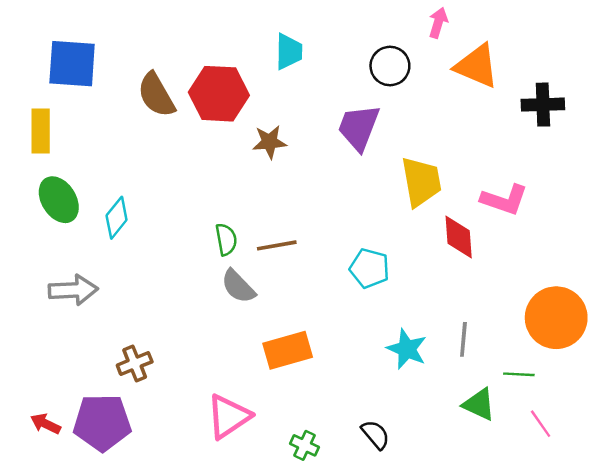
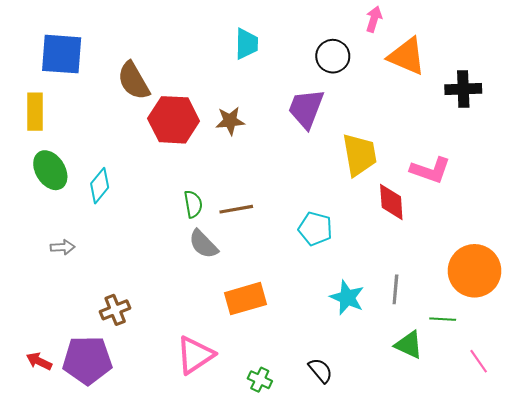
red hexagon: (219, 94) -> (174, 120), moved
gray arrow: (73, 290) -> (63, 247), size x0.6
pink line: (541, 424) -> (479, 361), moved

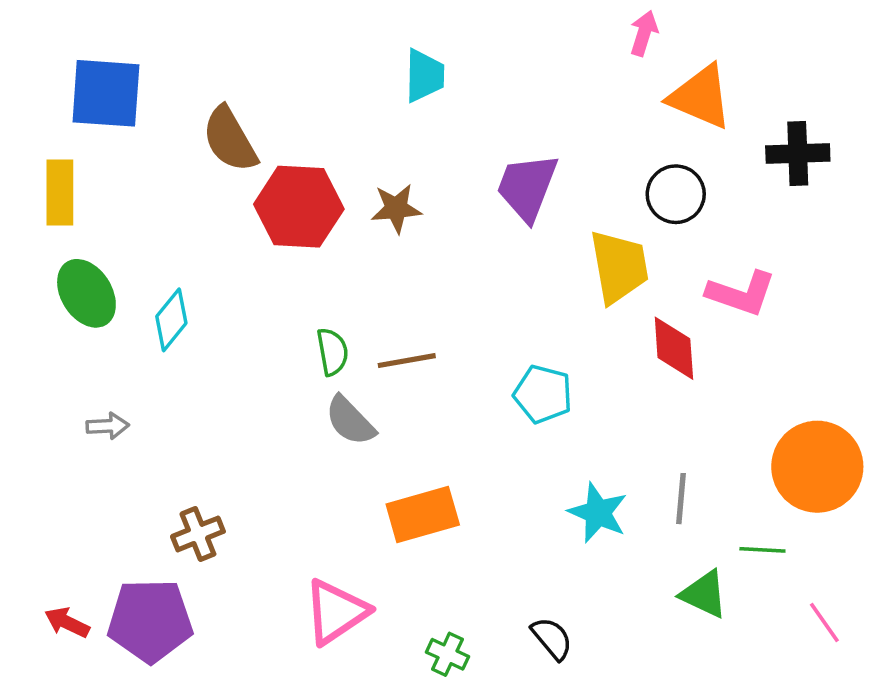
black circle: (333, 56) -> (676, 194), moved

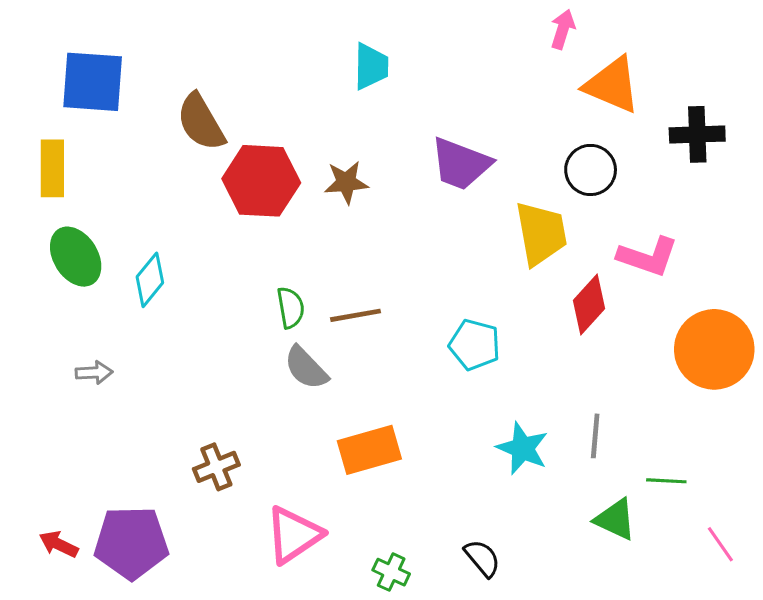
purple trapezoid: (527, 187) -> (461, 164), turned -90
red diamond: (674, 348) -> (589, 305), turned 46
orange circle: (817, 467) -> (714, 349), moved
brown cross: (198, 534) -> (216, 467), moved

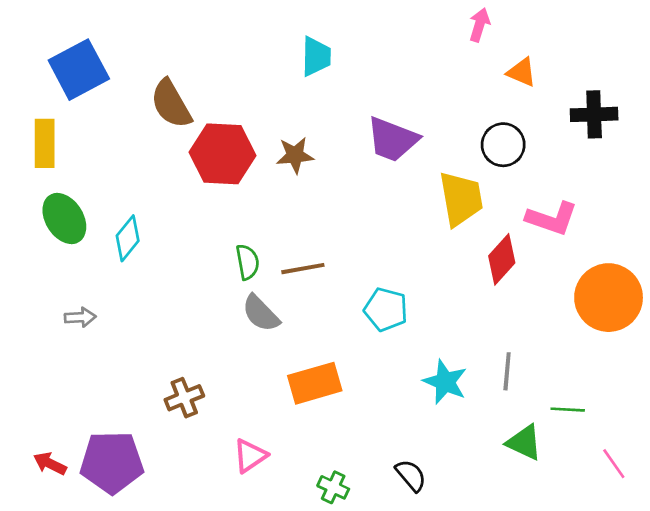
blue square: (93, 82) -> (79, 70), turned -32
orange triangle: (612, 85) -> (522, 72), size x0.6
cyan pentagon: (475, 345) -> (386, 309), moved
pink triangle: (294, 535) -> (250, 456), size x0.7

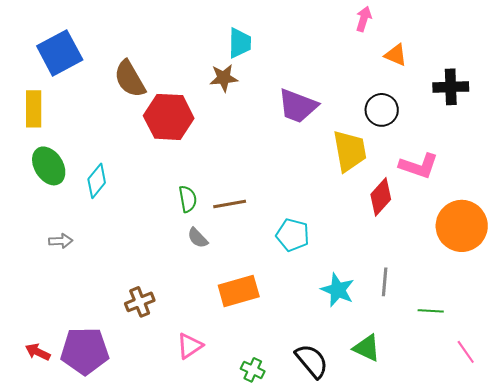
brown star: (295, 155) -> (224, 78), moved
gray semicircle: (261, 313) -> (198, 238), size x0.7
green triangle: (524, 442) -> (367, 348), moved
black semicircle: (411, 475) -> (312, 361), size x1.4

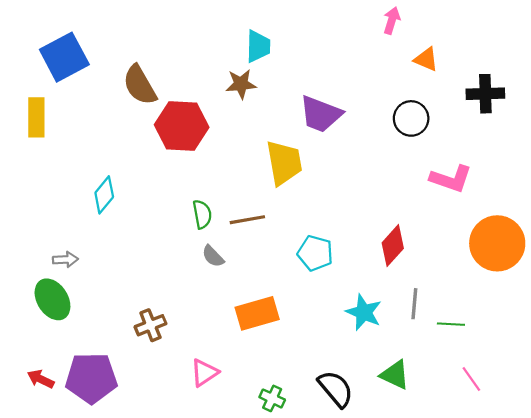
yellow trapezoid: (350, 151) -> (284, 163), moved
green ellipse: (49, 166) -> (52, 299), moved
red diamond: (381, 197) -> (393, 246), moved
green line: (431, 311) -> (451, 324), moved
pink line: (466, 352) -> (471, 379), moved

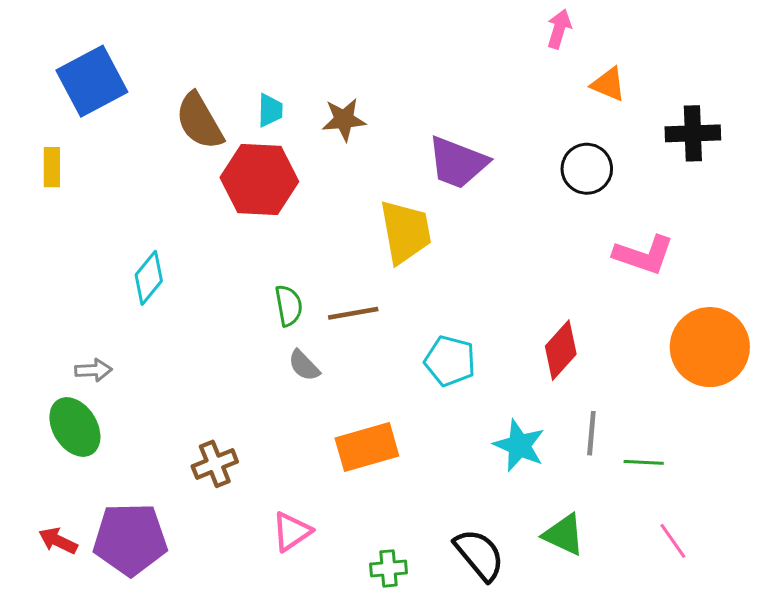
cyan trapezoid: (258, 46) -> (270, 110), moved, size x0.7
yellow rectangle: (36, 117) -> (52, 167), size x0.7
green cross: (272, 398) -> (389, 568), turned -30

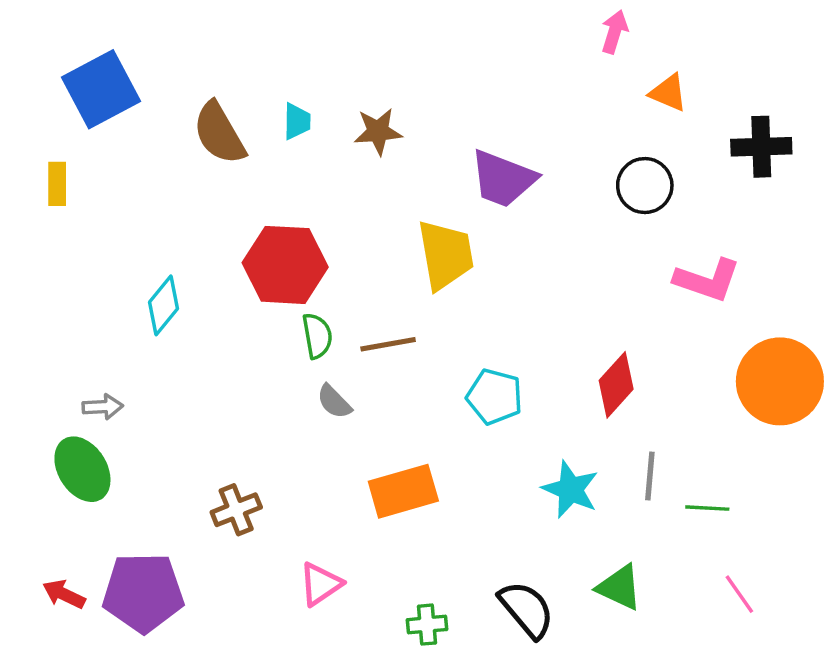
red hexagon: (259, 180) -> (285, 265), moved

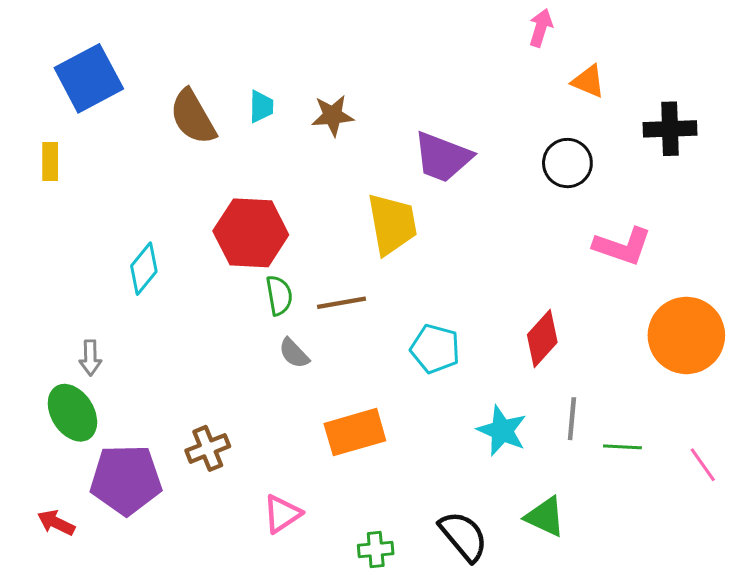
gray arrow: (103, 407) -> (90, 358), turned 92
purple pentagon: (143, 592) -> (126, 480), moved
pink line: (739, 594) -> (703, 465), moved

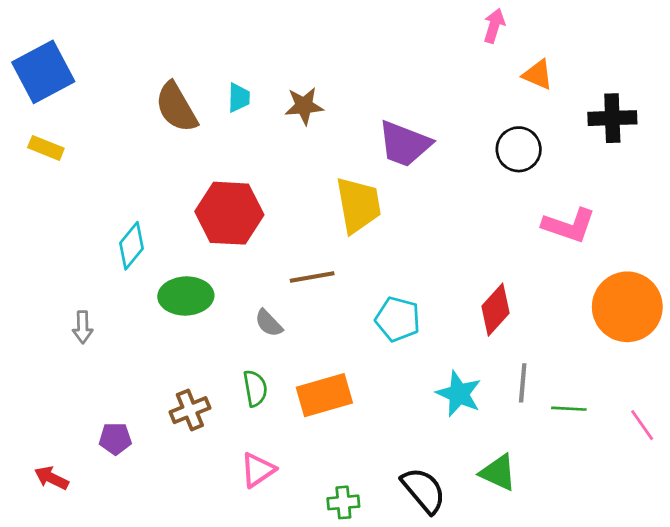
blue square: (89, 78) -> (43, 72), moved
yellow rectangle: (50, 162) -> (46, 148), turned -68
green semicircle: (279, 295) -> (255, 388), moved
green ellipse: (72, 413) -> (186, 296), moved, turned -60
purple pentagon: (126, 480) -> (115, 439), size x0.5

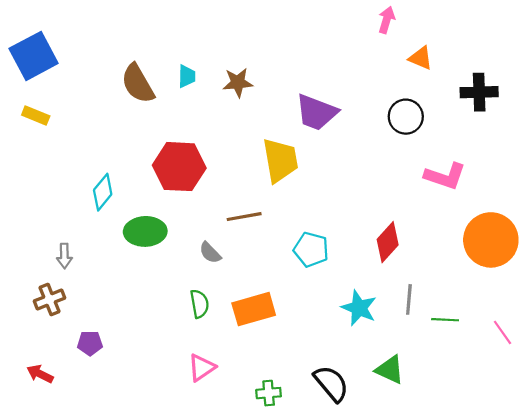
brown cross: (190, 410) -> (50, 299), moved

